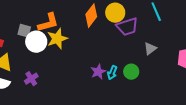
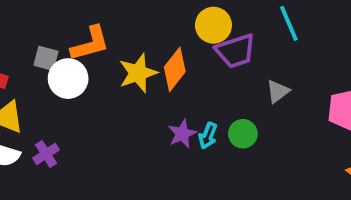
orange diamond: (91, 16) -> (175, 69), moved
yellow star: (57, 39) -> (138, 73), moved
purple cross: (31, 79) -> (46, 154), moved

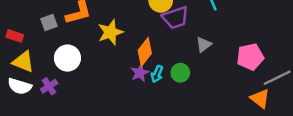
gray square: (46, 58) -> (49, 22), turned -35
orange diamond: (175, 69) -> (145, 52), moved
white circle: (68, 79) -> (67, 58), moved

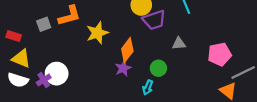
gray triangle: (204, 45) -> (179, 44), turned 32
white circle: (67, 58) -> (57, 74), moved
cyan arrow: (157, 74) -> (148, 88), moved

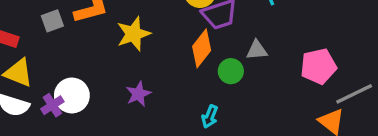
orange diamond: (127, 50) -> (202, 48), moved
purple star: (123, 68) -> (138, 94), moved
green circle: (158, 68) -> (231, 71), moved

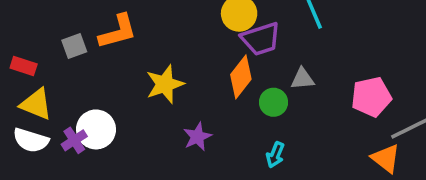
yellow star: (133, 34) -> (165, 84), moved
purple star: (138, 94) -> (197, 137), moved
cyan arrow: (210, 117) -> (275, 155), moved

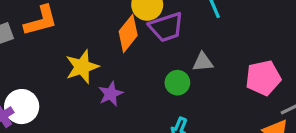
orange diamond: (241, 77) -> (128, 33), moved
purple star: (197, 137) -> (111, 94), moved

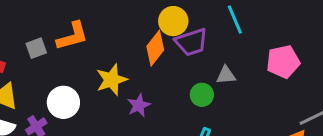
pink pentagon: (263, 78) -> (283, 62), moved
white circle: (22, 107) -> (63, 102), moved

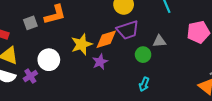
purple trapezoid: (191, 42) -> (128, 30), moved
orange diamond: (155, 48) -> (106, 39), moved, turned 35

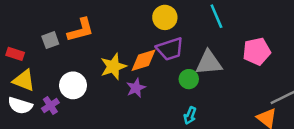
gray triangle: (159, 41) -> (209, 63), size x1.6

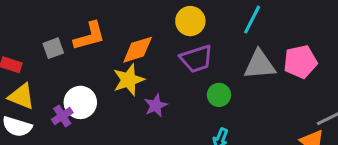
cyan line: (216, 16) -> (252, 20), turned 50
orange diamond: (143, 60) -> (138, 50), moved
gray triangle: (209, 63) -> (260, 65), moved
purple cross: (50, 106) -> (62, 116), moved

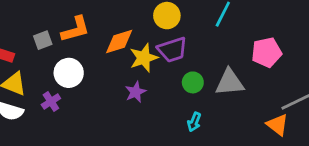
gray triangle: (260, 65) -> (230, 82), moved
yellow star: (129, 80) -> (144, 58), moved
white circle: (80, 102) -> (69, 73), moved

